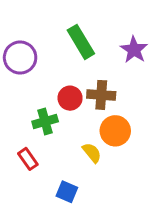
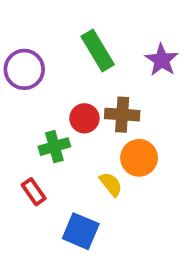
blue square: (67, 192) -> (81, 231), size x1.4

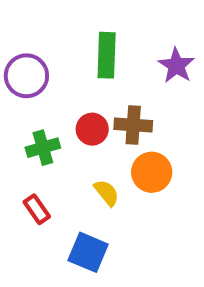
green rectangle: (98, 51) -> (107, 55), turned 33
green cross: (54, 147) -> (43, 148), moved
yellow semicircle: (111, 184) -> (107, 193), moved

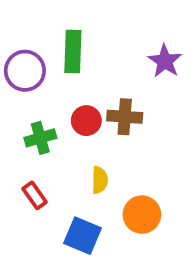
green rectangle: (107, 55) -> (73, 52), moved
orange circle: (152, 172) -> (142, 215), moved
yellow semicircle: (107, 193) -> (100, 180), turned 40

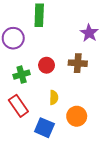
green rectangle: (73, 52) -> (39, 15), moved
brown cross: (125, 117) -> (78, 63), moved
red rectangle: (35, 195) -> (18, 106), size x1.5

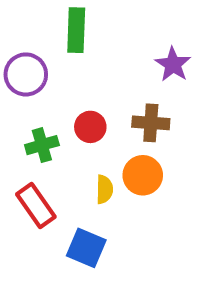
orange circle: (77, 116) -> (143, 175), moved

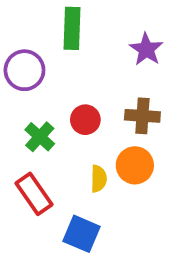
purple star: (173, 64) -> (146, 49), moved
green cross: (42, 145) -> (40, 137), turned -32

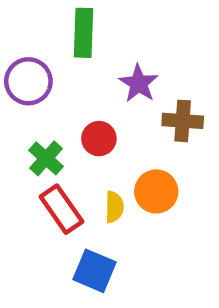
purple star: (146, 49) -> (139, 83), moved
brown cross: (142, 116) -> (183, 121), moved
red rectangle: (34, 194) -> (61, 209), moved

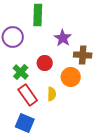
orange circle: (156, 191) -> (71, 77), moved
blue square: (95, 271) -> (25, 123), moved

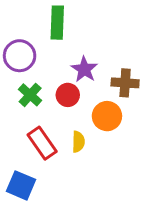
purple star: (63, 38) -> (84, 69), moved
green cross: (21, 72) -> (30, 95), moved
blue square: (25, 123) -> (21, 185), moved

